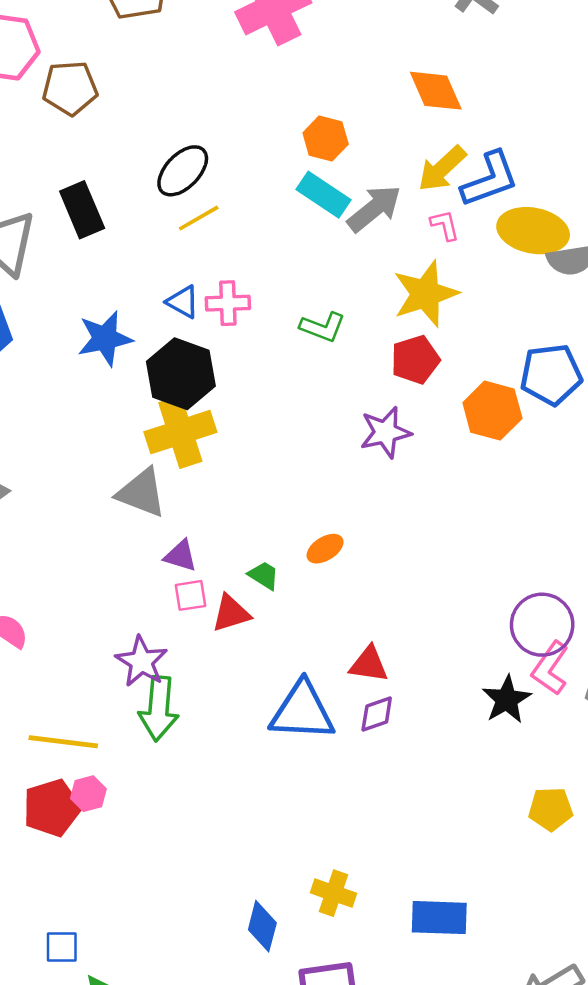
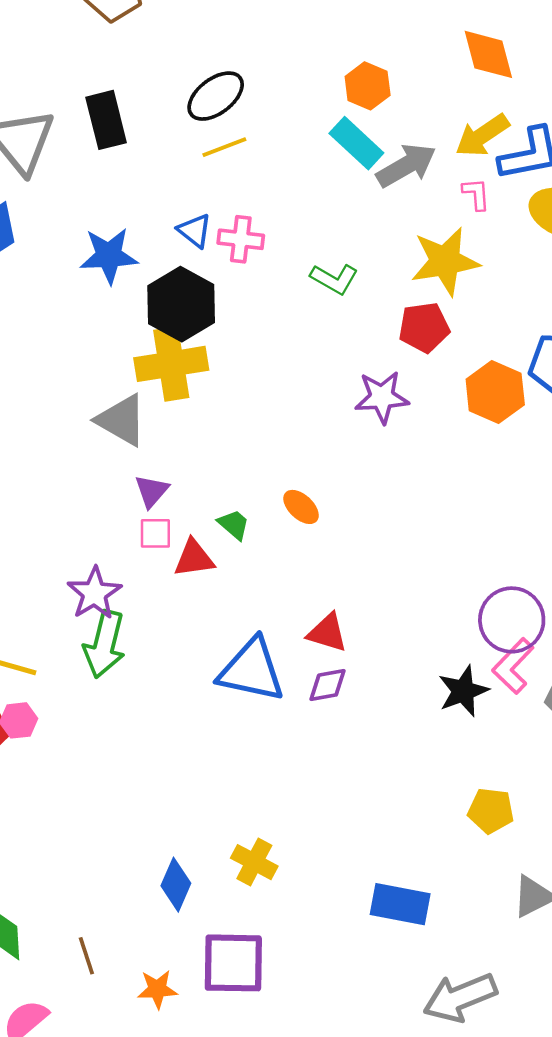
orange ellipse: (325, 549) -> (301, 507), turned 66
purple triangle: (181, 556) -> (152, 491), turned 45
blue rectangle: (439, 918) -> (400, 904), moved

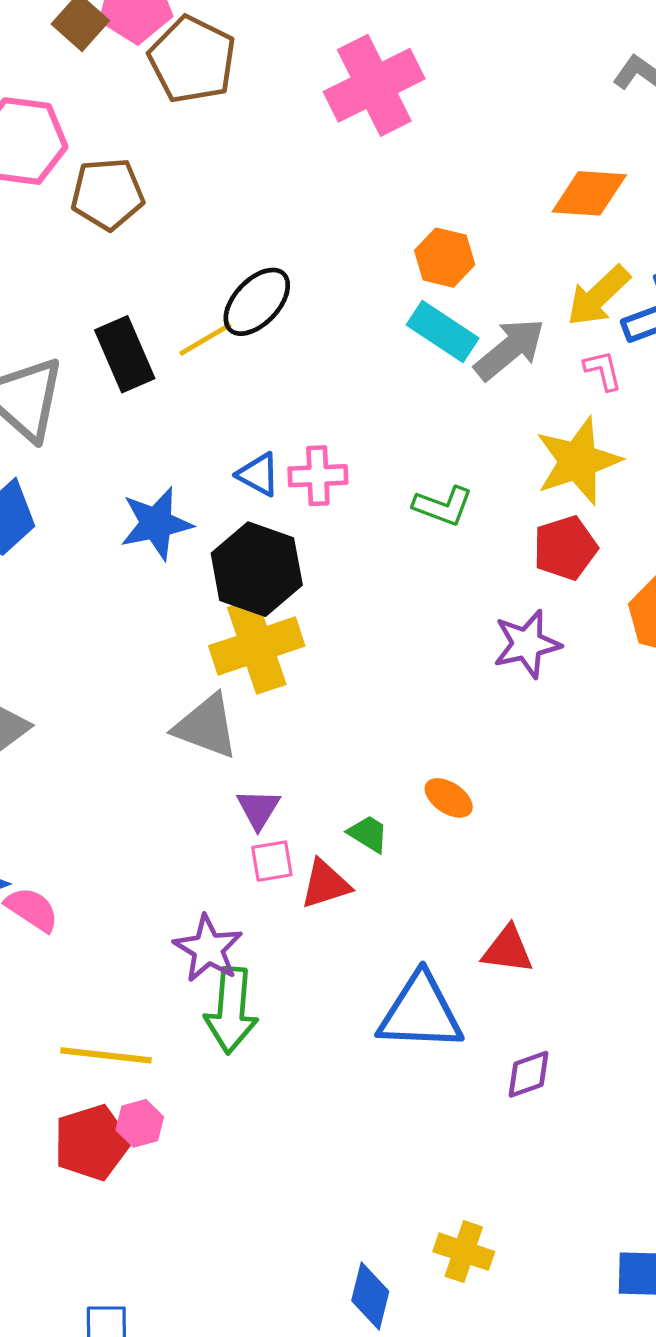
orange diamond: (488, 54) -> (589, 193), turned -62
yellow line: (224, 147) -> (205, 339), moved
purple diamond: (327, 685) -> (528, 1074), moved

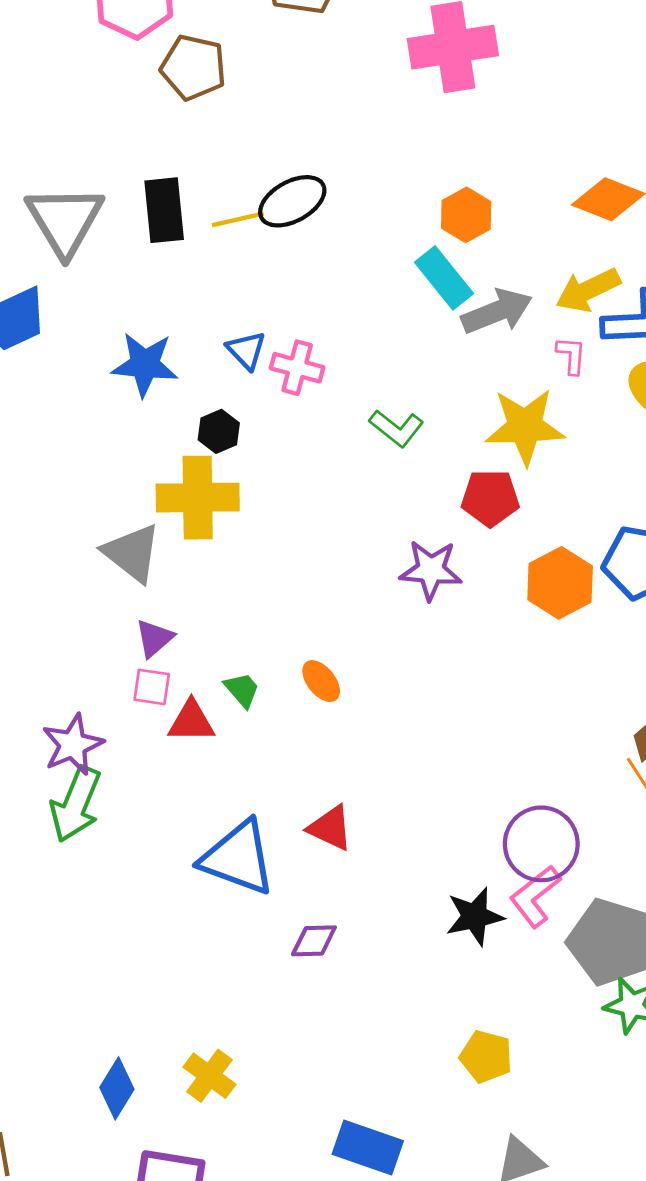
black hexagon: (257, 569) -> (219, 431), size x0.5

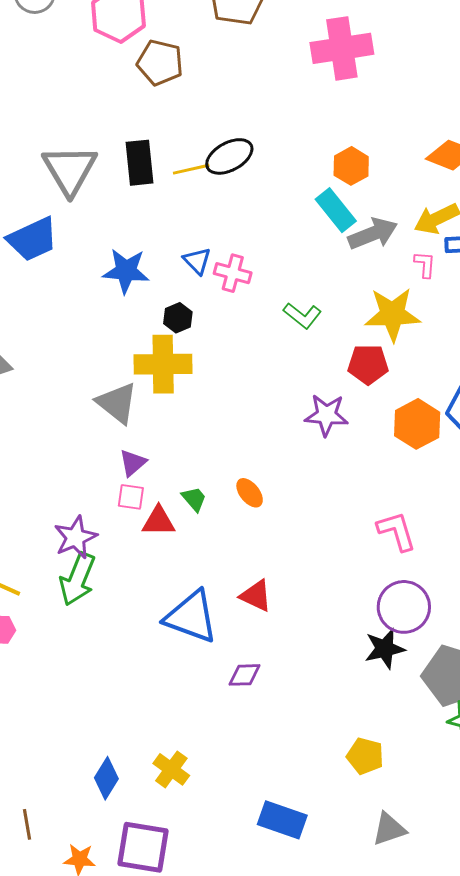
pink L-shape: (535, 896) -> (397, 531), moved, turned 111
black star: (475, 916) -> (385, 649), moved

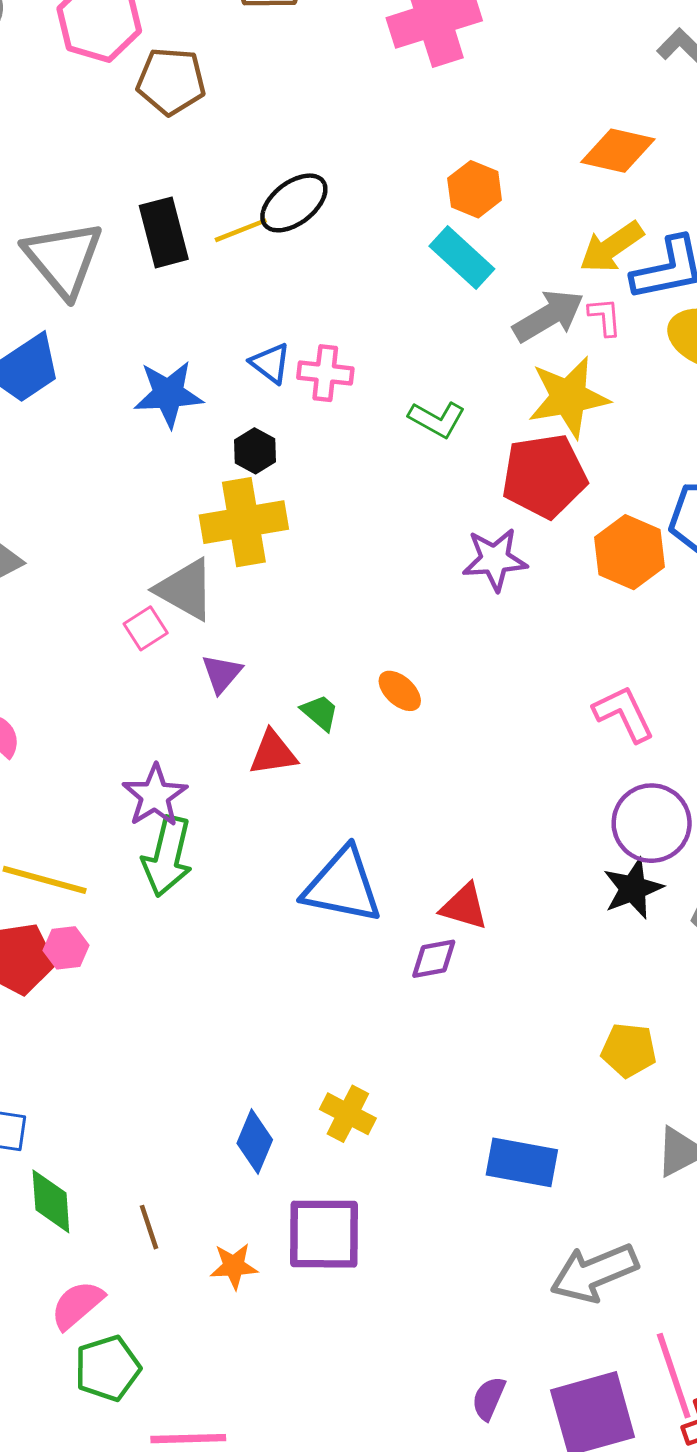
gray arrow: (373, 234) -> (548, 316), moved
red pentagon: (368, 364) -> (544, 476), size x1.4
pink square: (131, 497) -> (146, 628), moved, turned -32
red triangle: (256, 596) -> (464, 907), moved

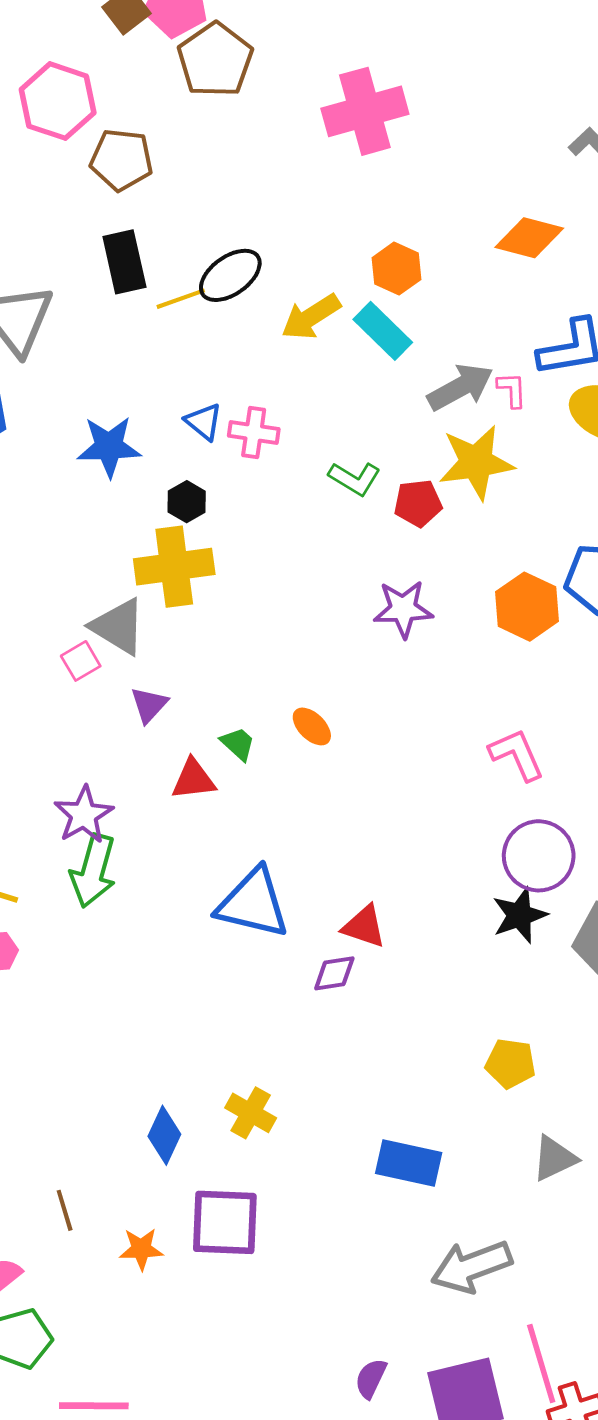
black rectangle: (164, 232) -> (124, 262), moved
yellow arrow: (611, 247) -> (311, 317), moved
red pentagon: (544, 476) -> (418, 503), moved, size x0.6

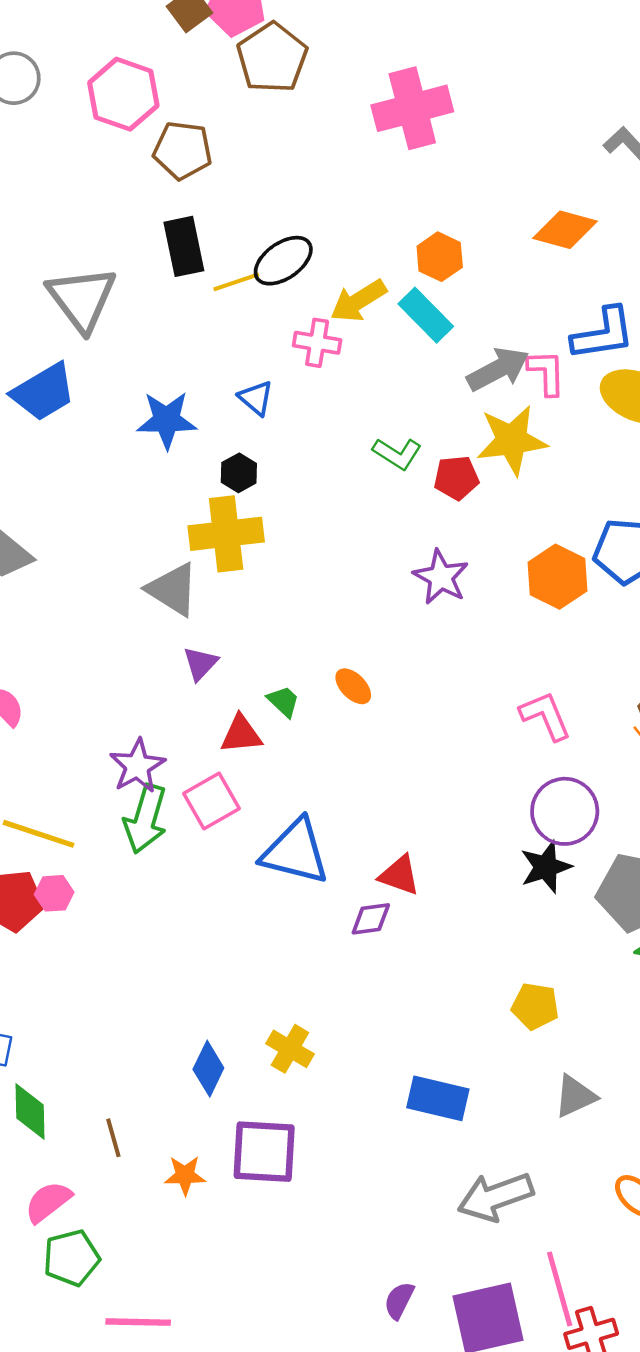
pink L-shape: (512, 390) -> (546, 372), size x1.4
pink cross: (254, 432) -> (317, 343), moved
purple star: (403, 609) -> (441, 577), turned 30
pink square: (81, 661) -> (212, 801), moved, size x1.5

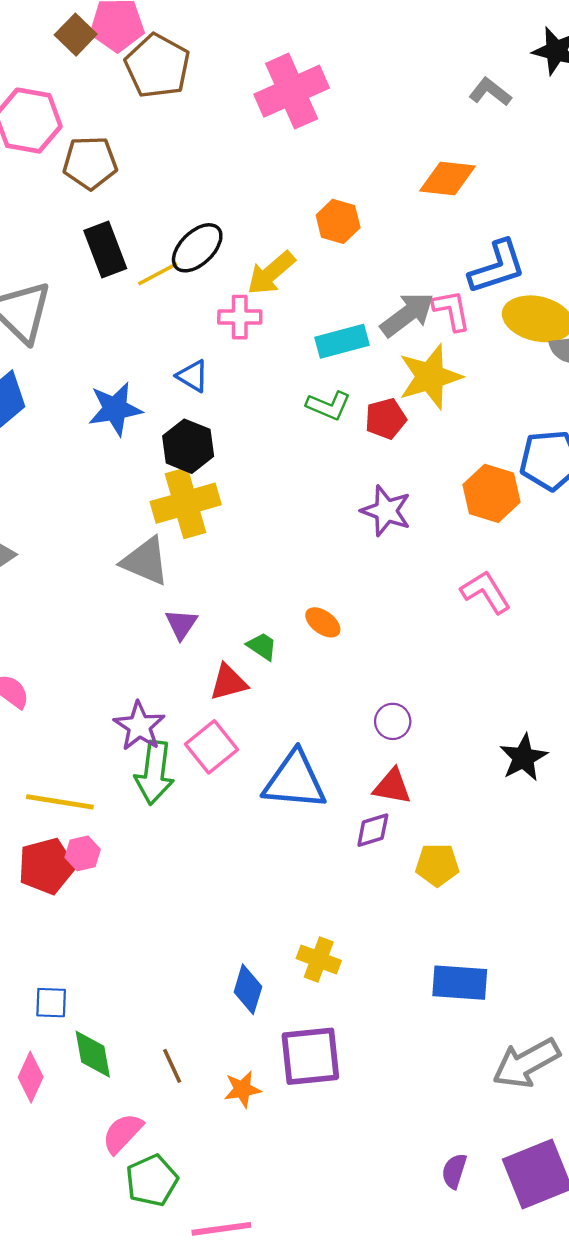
cyan rectangle: (426, 315) -> (342, 341), moved, turned -51
black hexagon: (239, 473) -> (188, 446), size x1.5
pink L-shape: (545, 716) -> (486, 592), moved
purple circle: (565, 811) -> (393, 721), moved, size x0.6
yellow pentagon: (535, 1006) -> (437, 865), moved

